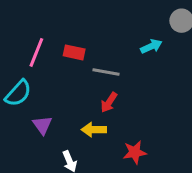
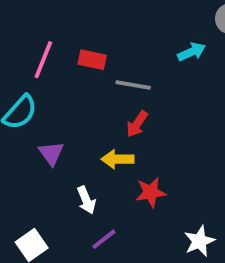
red star: (135, 152) -> (151, 192), moved

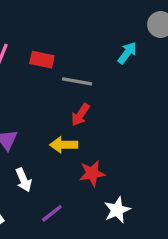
cyan arrow: (192, 52) -> (127, 53), turned -30
white arrow: (86, 200) -> (24, 180), moved
white star: (199, 241) -> (117, 210), moved

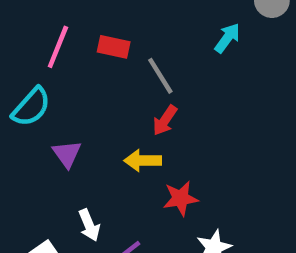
gray line: (77, 81) -> (160, 76), turned 48
white arrow: (24, 180) -> (89, 225), moved

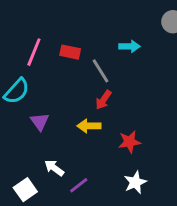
cyan arrow: (227, 38) -> (129, 46), moved, turned 54
red star: (181, 198) -> (129, 142), moved
white arrow: (89, 225) -> (54, 168), turned 150

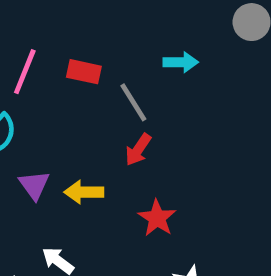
yellow arrow: (89, 126) -> (84, 192), moved
red star: (129, 142) -> (157, 218), moved, turned -30

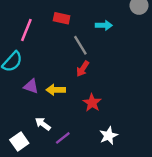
red rectangle: (84, 72) -> (62, 18), moved
purple triangle: (34, 185) -> (31, 86), turned -35

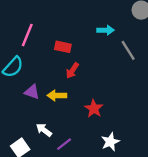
red rectangle: (62, 18) -> (63, 47), moved
gray line: (80, 45) -> (128, 50), moved
red arrow: (83, 69) -> (72, 71), moved

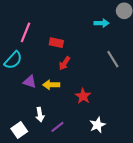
cyan arrow: (106, 30) -> (102, 23), moved
gray line: (128, 50) -> (113, 59), moved
white arrow: (44, 130) -> (40, 115), turned -136

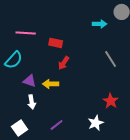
pink line: (26, 32) -> (26, 33), turned 72
red star: (83, 96) -> (111, 101), moved
white arrow: (40, 115) -> (32, 102), moved

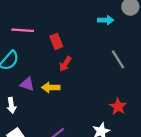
red rectangle: (56, 43) -> (56, 41), turned 56
white arrow: (32, 102) -> (11, 105), moved

